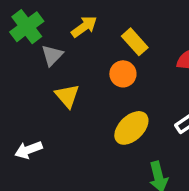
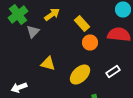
orange circle: (123, 74) -> (90, 42), moved
yellow triangle: (67, 96) -> (48, 64), moved, turned -35

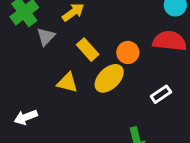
yellow rectangle: (82, 24) -> (88, 50), moved
yellow ellipse: (80, 74) -> (109, 78), moved

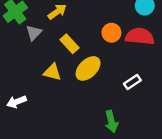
orange circle: (128, 52) -> (111, 33), moved

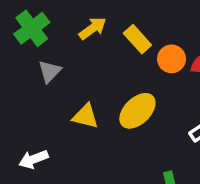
gray triangle: (34, 33) -> (50, 71), moved
yellow rectangle: (70, 44) -> (137, 39), moved

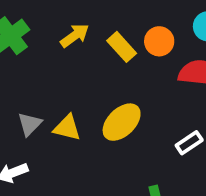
orange circle: (172, 59) -> (159, 41), moved
gray triangle: (50, 71) -> (30, 124), moved

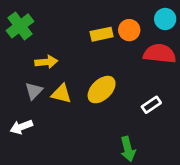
yellow arrow: (75, 36) -> (46, 62), moved, turned 30
yellow rectangle: (122, 47) -> (102, 34), turned -60

